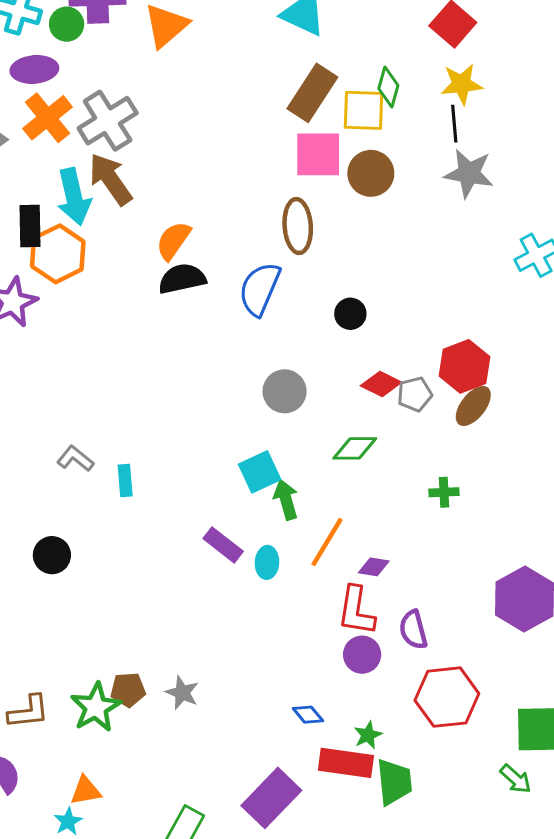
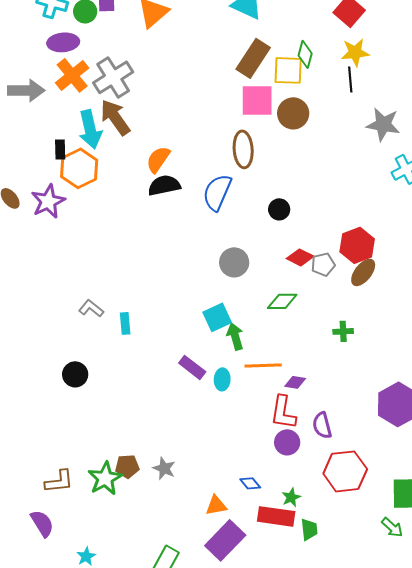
gray star: (469, 173) -> (383, 124), moved
black rectangle: (30, 226) -> (60, 149), size x0.7
orange line: (327, 542) -> (263, 365), turned 57
green trapezoid: (394, 782) -> (309, 529), size x0.7
orange triangle: (86, 791) -> (216, 505), moved

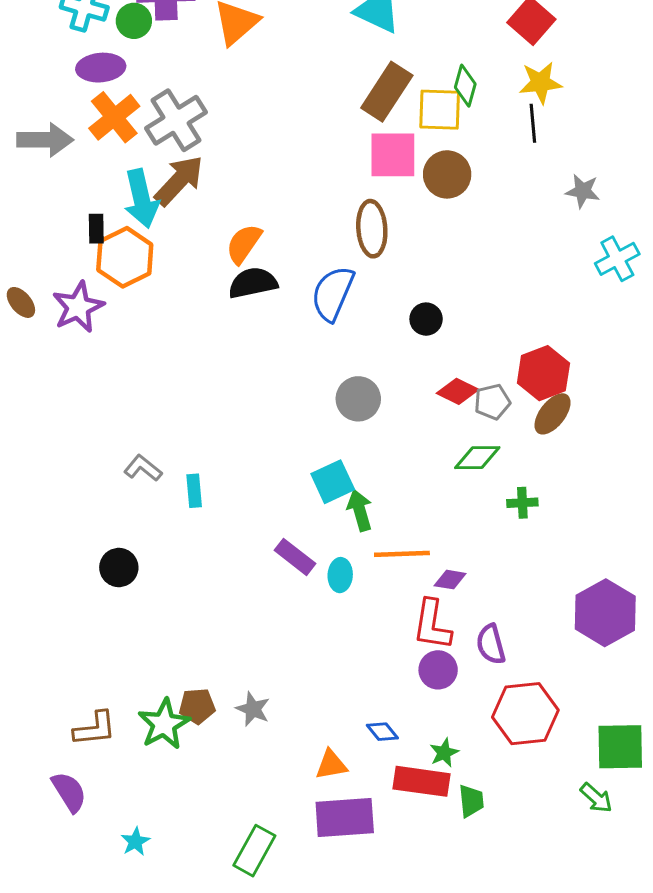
brown arrow: (115, 117) -> (179, 180), turned 78
gray star: (383, 124) -> (583, 191), size x0.7
green diamond: (282, 301) -> (477, 458), moved
purple rectangle: (225, 540) -> (345, 817), turned 42

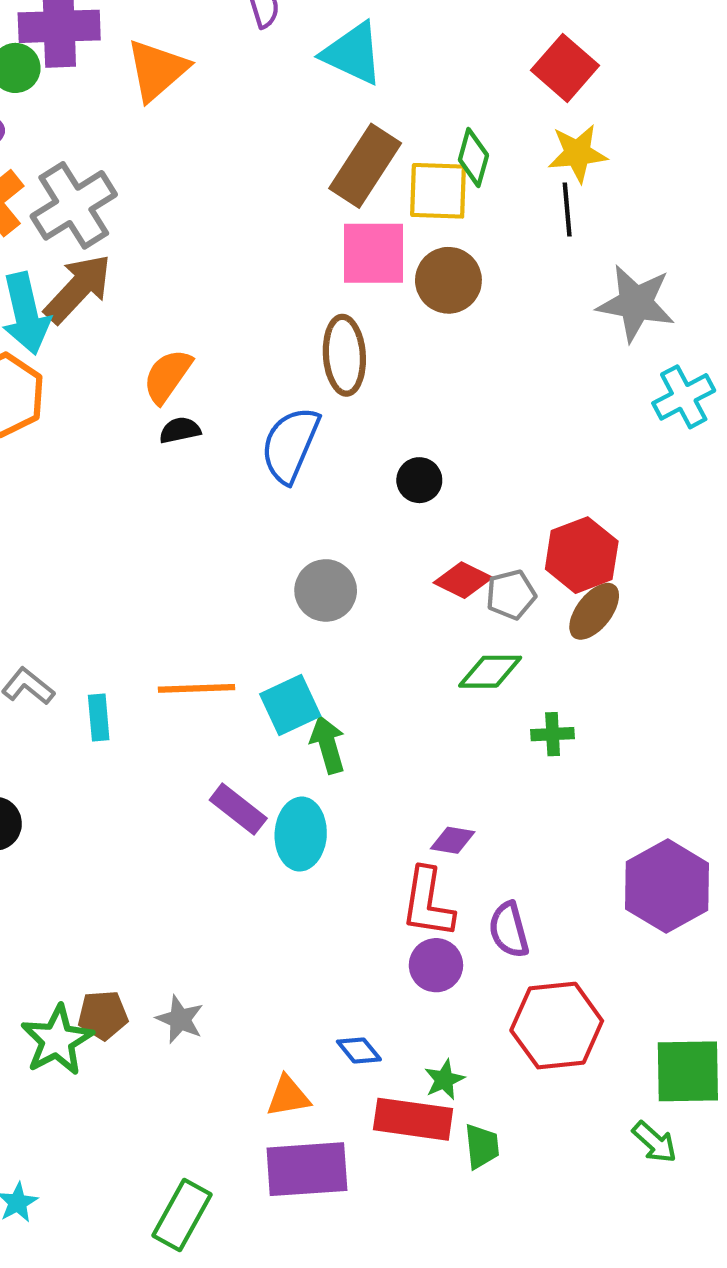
gray star: (583, 191) -> (636, 303), size x1.6
black semicircle: (253, 283) -> (180, 430), size x0.6
orange line: (402, 554) -> (197, 688), moved
cyan ellipse: (340, 575) -> (301, 834), size x1.5

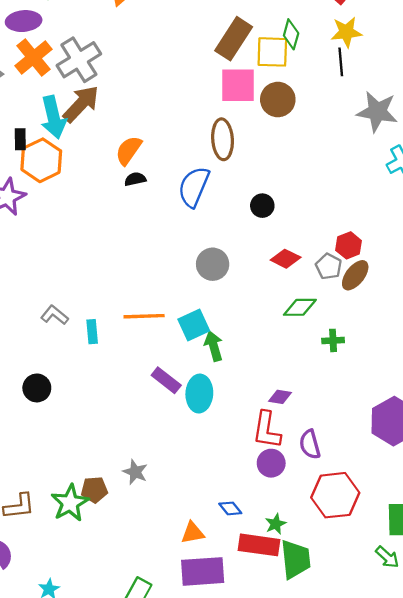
red hexagon: (582, 555) -> (349, 245), size x0.7
gray pentagon: (511, 595) -> (329, 266), moved, turned -30
gray star: (180, 1019) -> (135, 472), moved
green trapezoid: (482, 1146) -> (295, 559), size x1.6

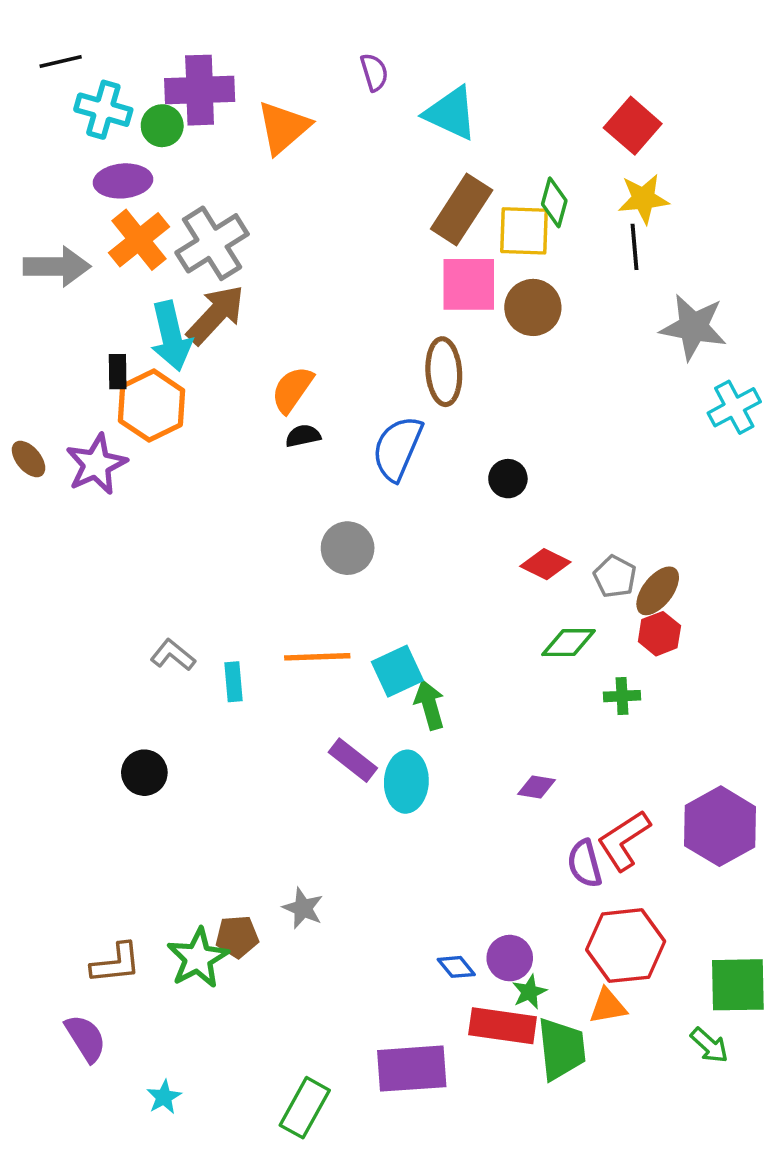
red hexagon: (349, 245) -> (659, 634), moved
gray circle: (213, 264) -> (348, 548), moved
red L-shape: (267, 430) -> (624, 840), moved, turned 48
purple circle: (271, 463) -> (510, 958), moved
orange triangle: (193, 533) -> (608, 1006), moved

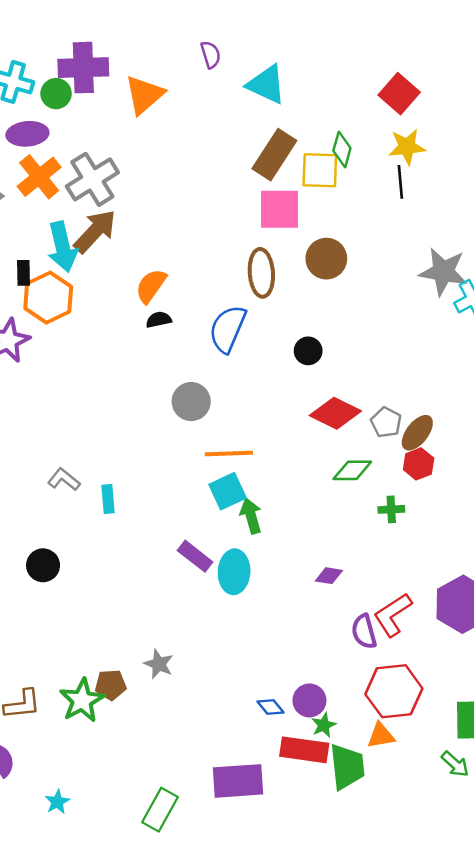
brown circle: (533, 307) -> (326, 259), moved
gray star: (693, 327) -> (443, 272), moved
red diamond: (545, 564) -> (335, 413), size x1.4
orange line: (317, 657) -> (229, 454), moved

